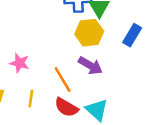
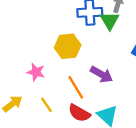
yellow hexagon: (89, 33) -> (68, 46), moved
yellow line: (31, 98) -> (46, 105), turned -42

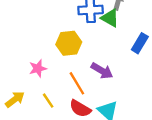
green triangle: (110, 21) -> (110, 18), turned -30
pink star: (36, 72) -> (38, 68), turned -30

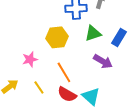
green triangle: (110, 18) -> (93, 33), moved, turned -48
purple arrow: (102, 71) -> (103, 61), moved

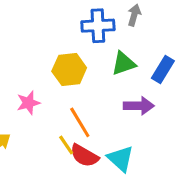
purple arrow: (103, 61) -> (139, 106), turned -30
yellow line: (39, 87) -> (66, 145), moved

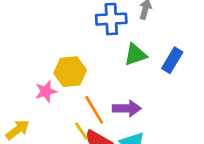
yellow hexagon: (69, 70) -> (70, 72), moved
purple arrow: (139, 106) -> (127, 108), moved

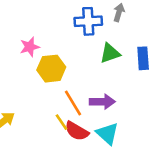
blue rectangle: (172, 60) -> (143, 58), turned -35
pink star: (46, 91) -> (30, 47), moved

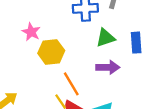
pink star: (30, 47) -> (31, 32), turned -30
purple arrow: (102, 102) -> (108, 67), moved

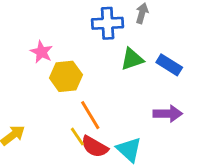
blue rectangle: (136, 43) -> (169, 65), turned -54
purple arrow: (108, 67) -> (168, 114), moved

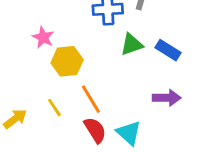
yellow line: (77, 137) -> (54, 108), moved
red semicircle: (95, 147) -> (95, 130), turned -152

